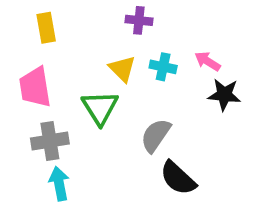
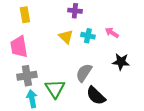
black star: (224, 95) -> (121, 62), moved
green triangle: (100, 108) -> (55, 89), moved

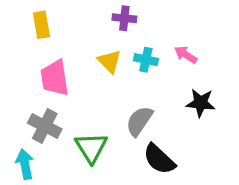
pink trapezoid: (19, 47) -> (55, 78), moved
gray cross: (27, 76) -> (45, 126), turned 36
cyan arrow: (32, 99) -> (25, 164), moved

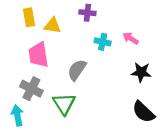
yellow triangle: (109, 61) -> (52, 26), moved, turned -36
gray semicircle: (139, 121) -> (77, 70), moved
black semicircle: (159, 159) -> (143, 112), moved

